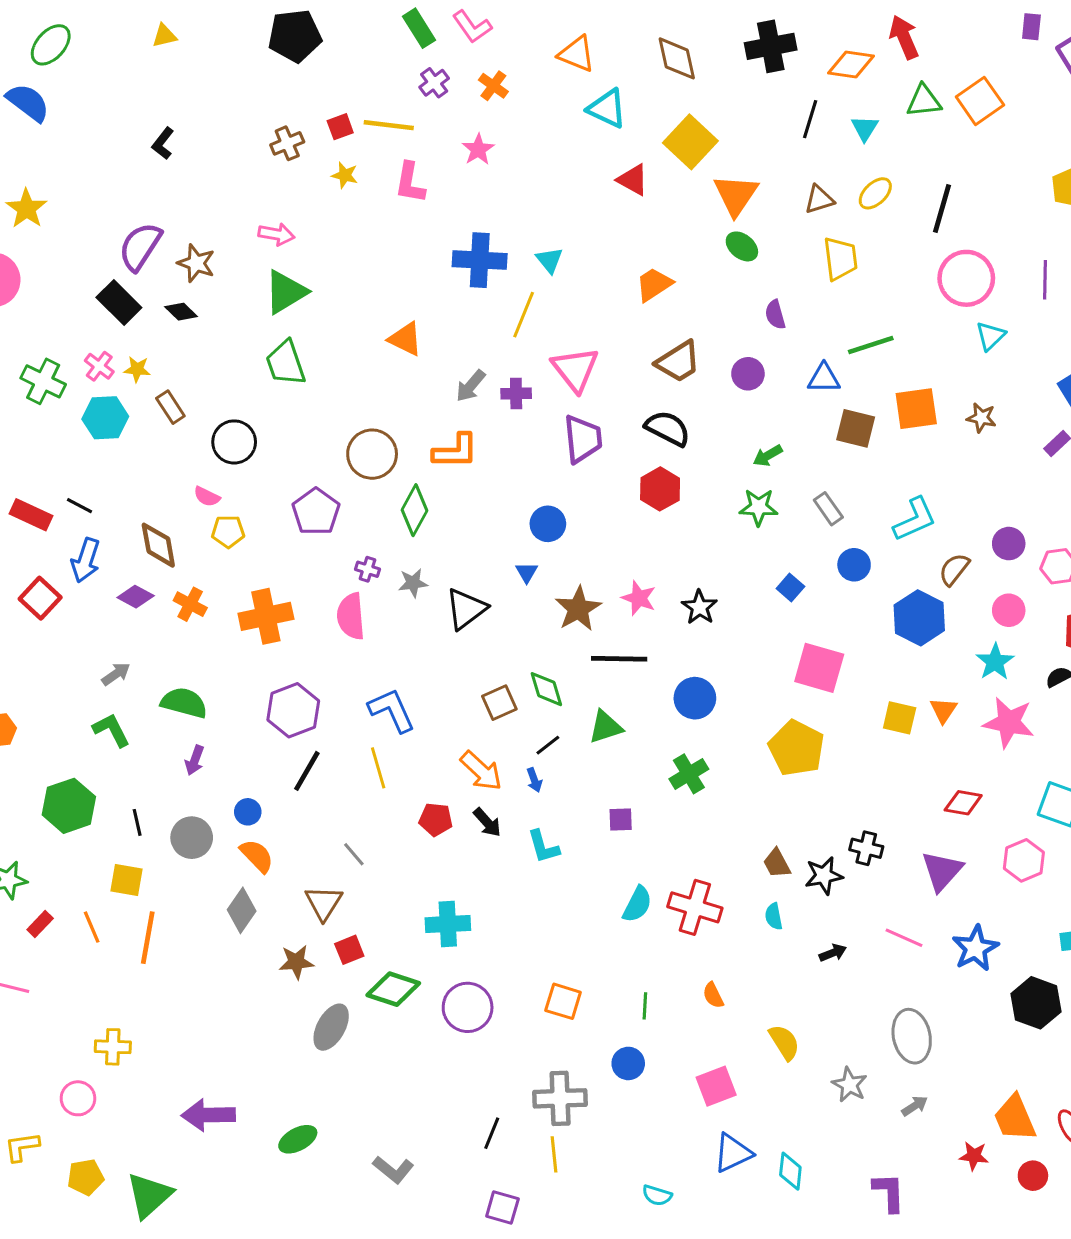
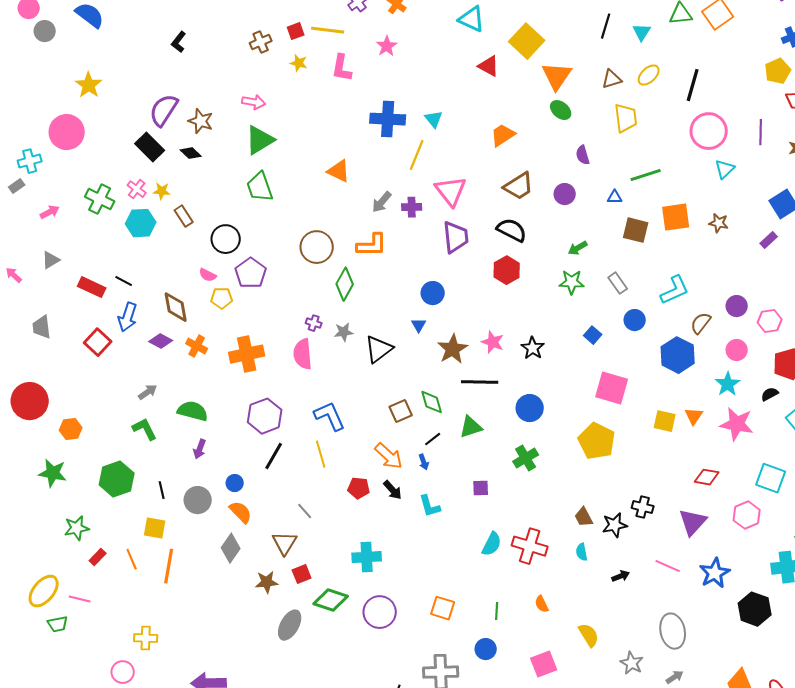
blue triangle: (824, 378) -> (615, 197), size x0.7
purple pentagon: (316, 512) -> (251, 273), moved

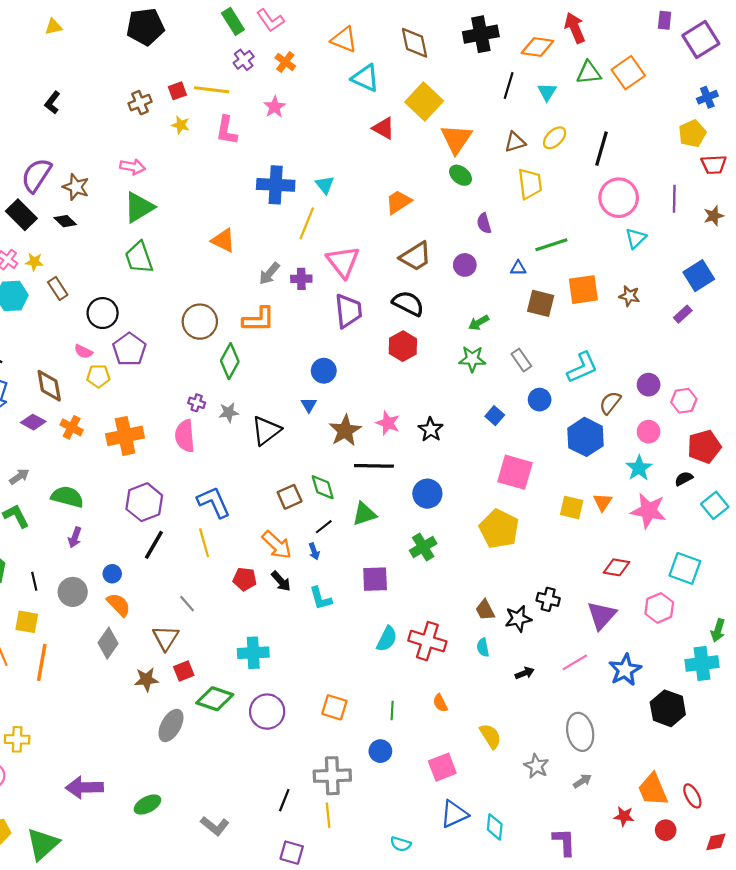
purple square: (481, 488) -> (375, 579), size x1.5
pink line: (668, 566) -> (575, 662), turned -55

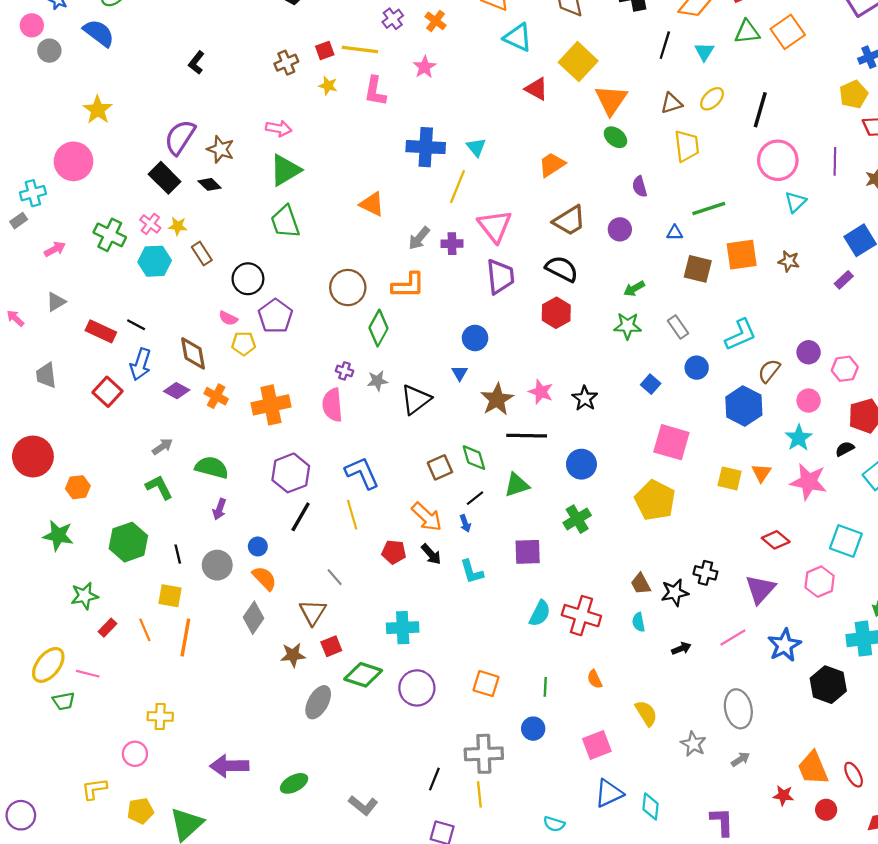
red diamond: (616, 567) -> (776, 540), turned 30

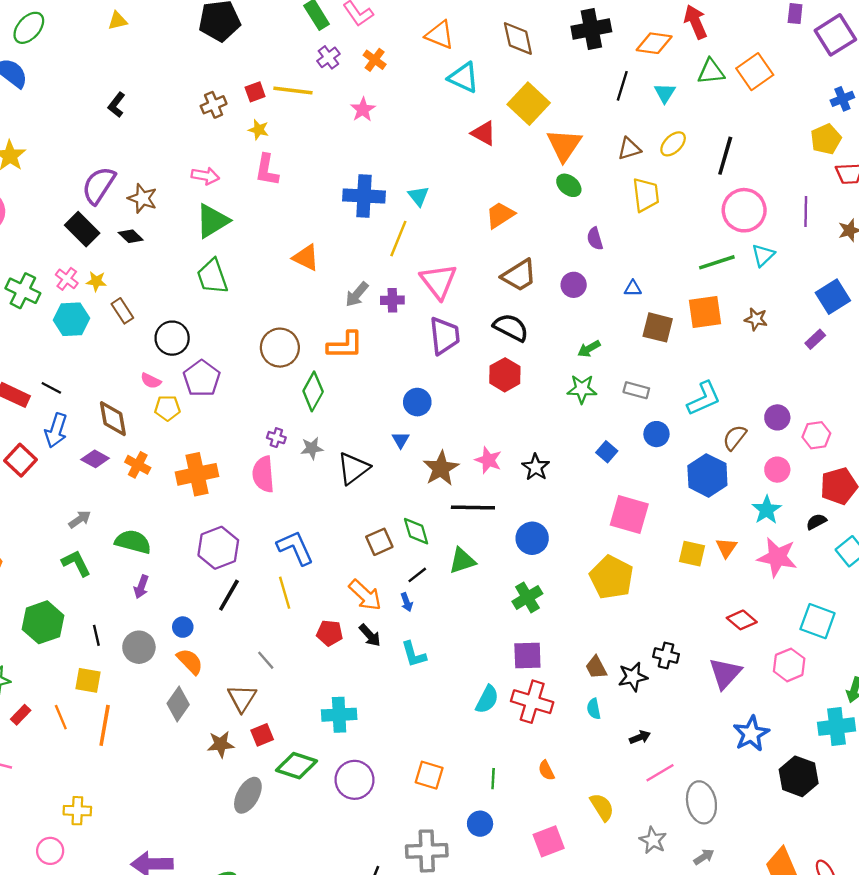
pink L-shape: (375, 91) -> (267, 170), moved
green line: (709, 209) -> (717, 262), moved
gray rectangle: (678, 327) -> (636, 390), turned -40
purple square: (528, 552) -> (527, 655), moved
pink line: (733, 638) -> (660, 773), moved

